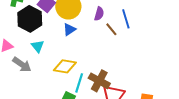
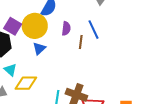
brown line: (111, 29) -> (81, 42), turned 56
yellow diamond: (65, 66) -> (26, 83), moved

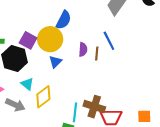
purple semicircle: (66, 28) -> (83, 50), moved
yellow diamond: (26, 83) -> (43, 97), turned -35

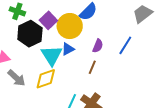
blue line: (109, 41) -> (125, 45), turned 42
brown line: (97, 54) -> (92, 67), moved
cyan triangle: (27, 84) -> (52, 55), moved, size x1.6

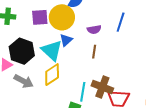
purple square: (48, 20) -> (40, 17), turned -36
black hexagon: (30, 34) -> (22, 51), moved
purple semicircle: (98, 46) -> (94, 30), turned 72

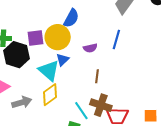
black hexagon: (22, 51) -> (16, 55), moved
brown line: (94, 52) -> (97, 76), moved
gray arrow: (24, 81) -> (22, 102), turned -42
cyan line: (83, 92) -> (81, 111), turned -42

